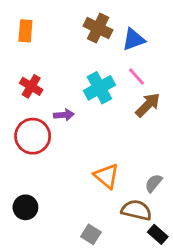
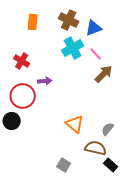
orange rectangle: (25, 31) -> (33, 22), moved
cyan cross: (99, 88) -> (73, 48), moved
black circle: (25, 207) -> (12, 121), moved

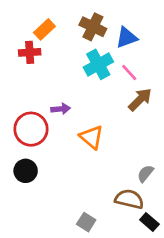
orange rectangle: (33, 22) -> (44, 29), turned 42
red cross: (22, 61) -> (30, 52), moved, turned -35
black circle: (12, 121) -> (26, 171), moved
orange triangle: (75, 124) -> (92, 137), moved

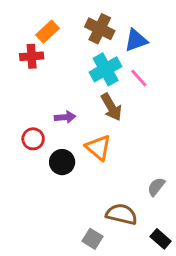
brown arrow: (140, 99) -> (111, 107), moved, turned 105
red circle: (31, 129) -> (33, 139), size x0.6
black circle: (26, 171) -> (62, 162), moved
brown semicircle: (129, 199) -> (121, 214), moved

